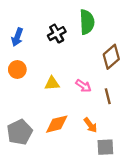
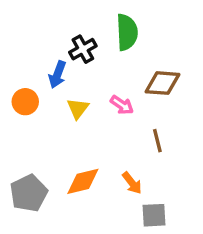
blue arrow: (17, 37) -> (57, 75), moved
brown diamond: (111, 57) -> (163, 83), turned 45
yellow triangle: (52, 83) -> (78, 108), moved, turned -49
pink arrow: (83, 86) -> (122, 105), moved

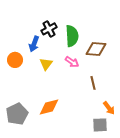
green semicircle: (127, 32) -> (72, 36), moved
orange arrow: (132, 183) -> (109, 108), moved
gray square: (154, 215) -> (100, 125), moved

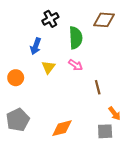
black cross: (49, 29) -> (50, 19), moved
brown diamond: (96, 49) -> (104, 20), moved
orange circle: (15, 60) -> (16, 78), moved
orange diamond: (49, 107) -> (62, 128), moved

